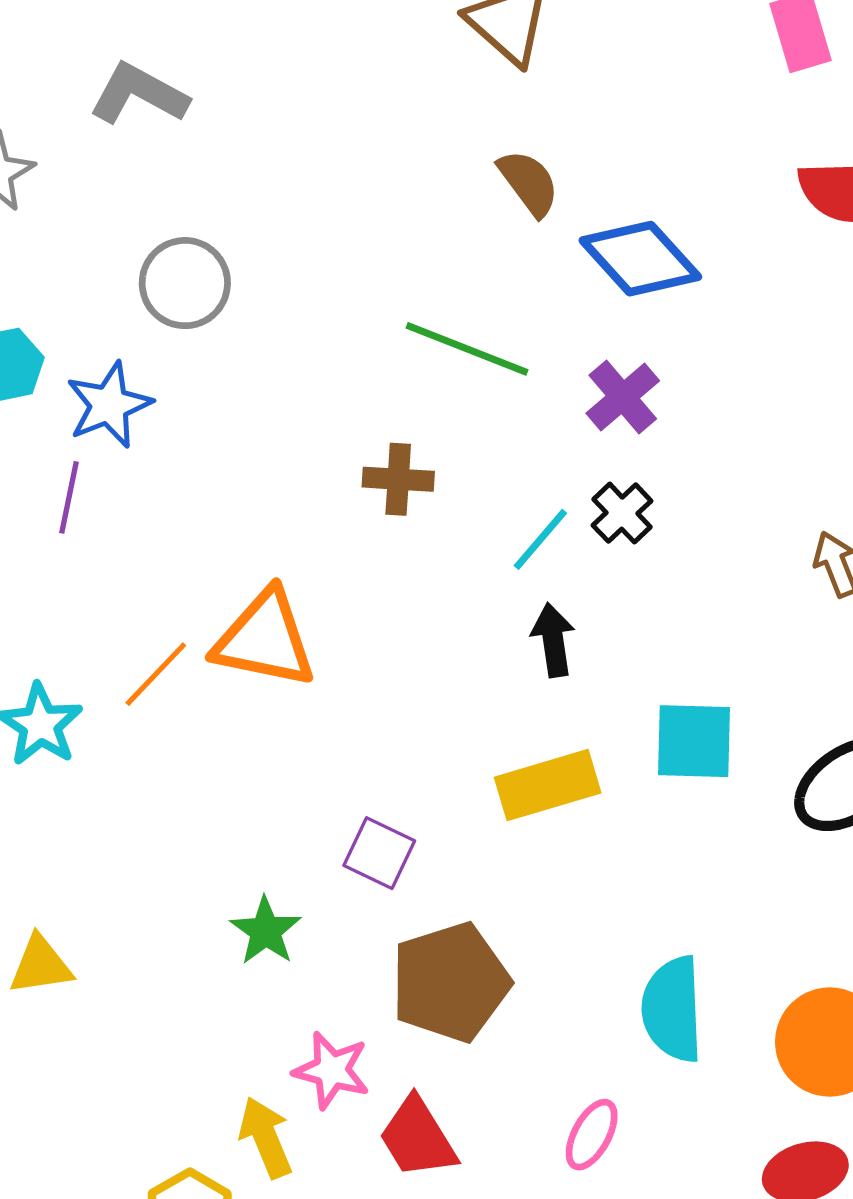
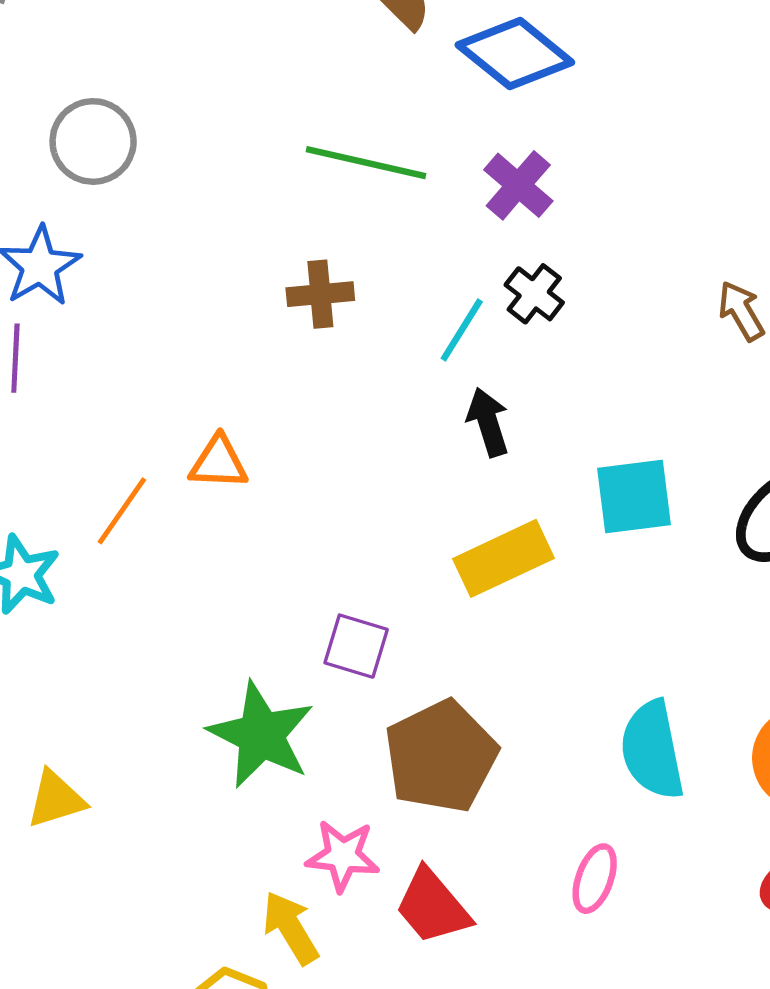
orange triangle: (265, 639) -> (219, 463), size x0.6
green star: (266, 931) -> (261, 735), size x1.6

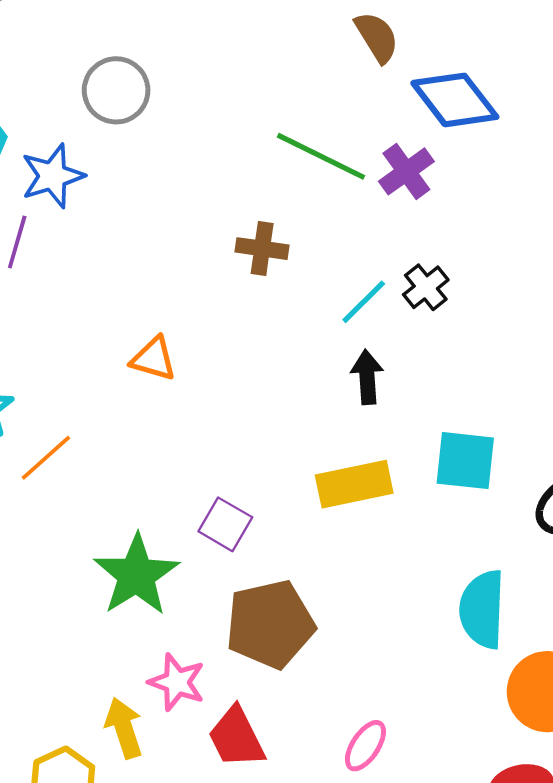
purple cross: (518, 185) -> (406, 171), moved
orange line: (122, 511) -> (46, 458), moved
cyan semicircle: (652, 750) -> (482, 609), moved

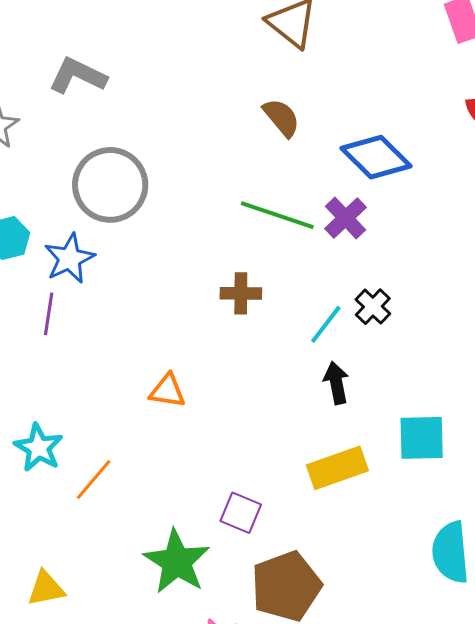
brown semicircle: (377, 37) -> (281, 118), moved
gray circle: (116, 90) -> (110, 185), size x1.4

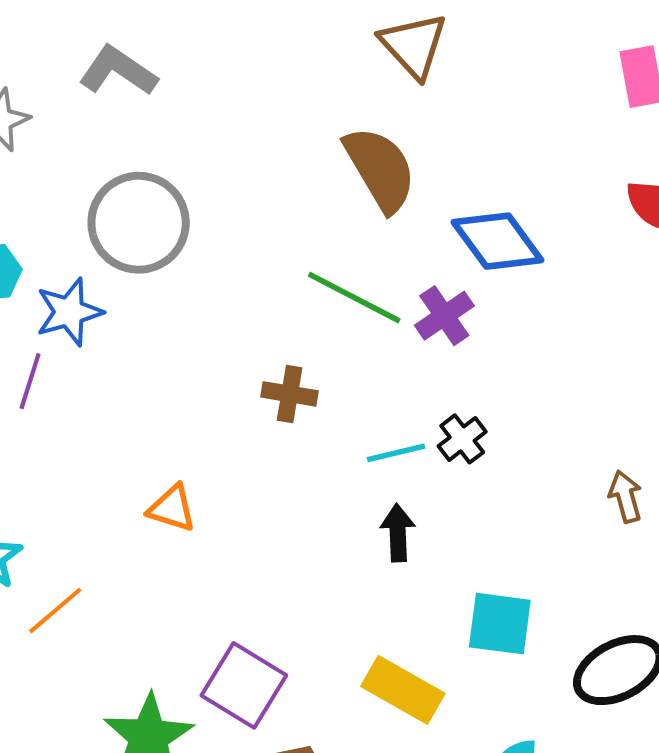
brown semicircle: (281, 118) -> (380, 169), size x1.6
cyan line: (326, 324) -> (396, 453), turned 30
yellow rectangle: (337, 468) -> (403, 690), moved, turned 40
purple square: (241, 513) -> (244, 685), size x1.5

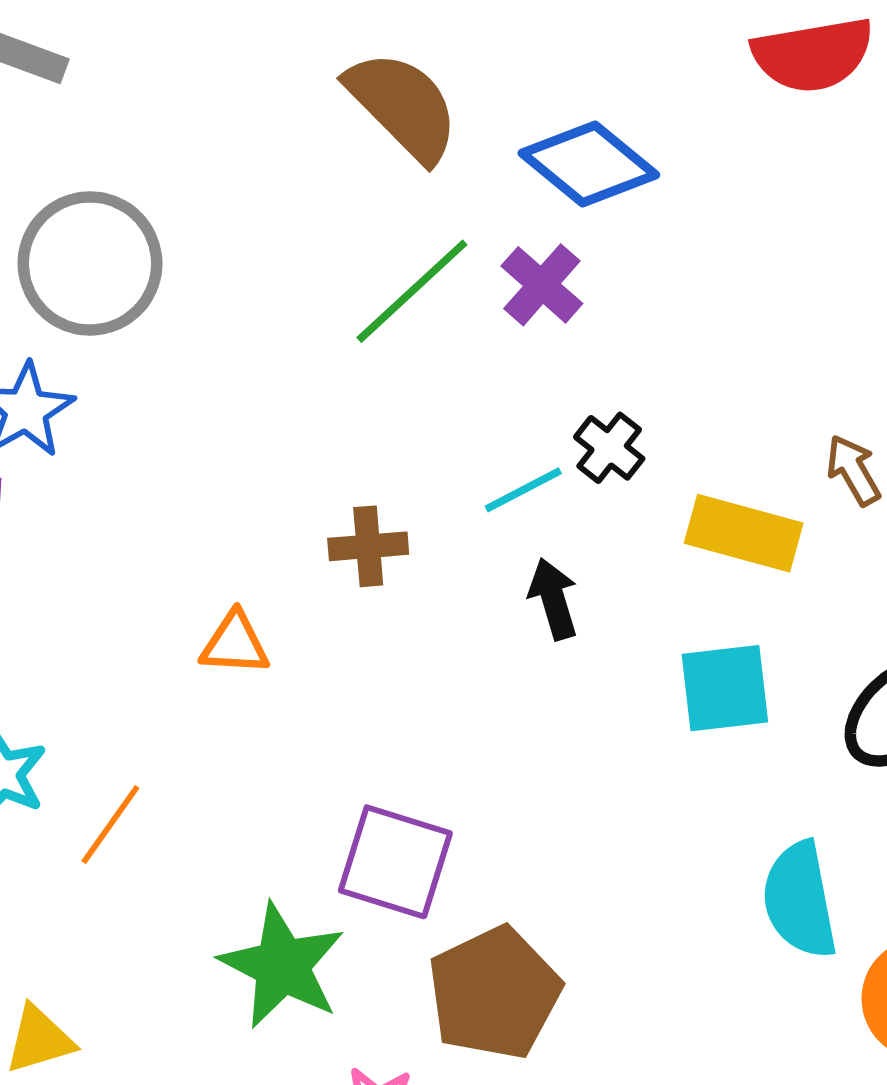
green line: (354, 298) -> (412, 291), turned -56
brown cross: (290, 394) -> (368, 546), moved
yellow rectangle: (403, 690) -> (744, 533), moved

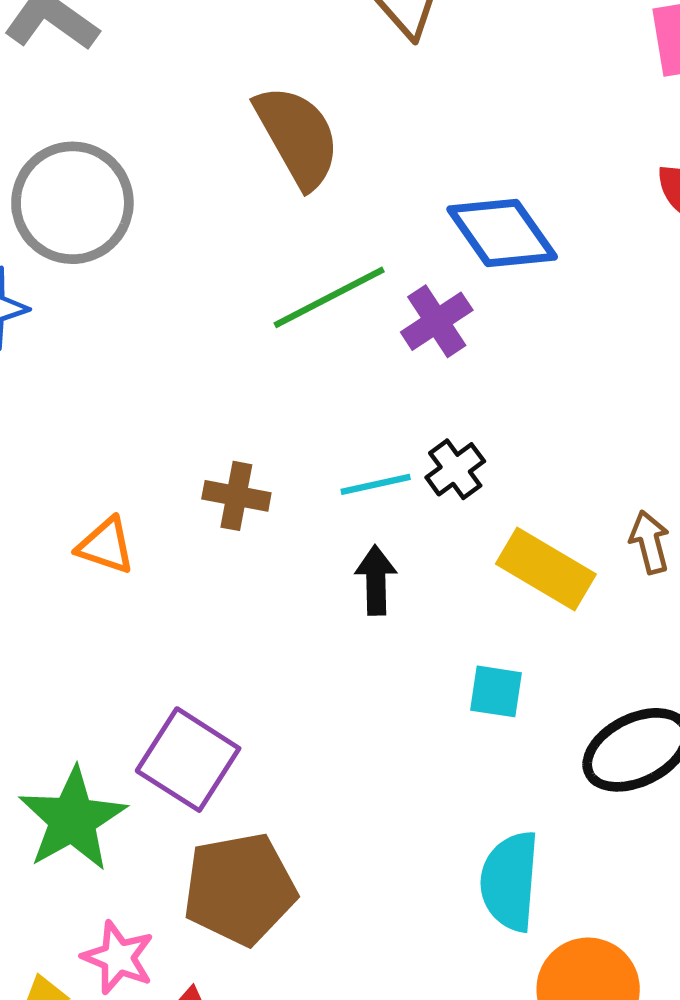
brown semicircle: (403, 106) -> (297, 136), moved
cyan square: (725, 688) -> (496, 691), size x0.7

